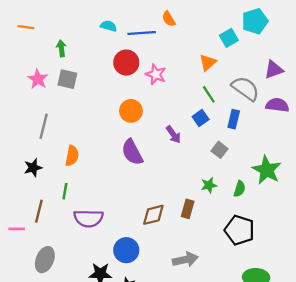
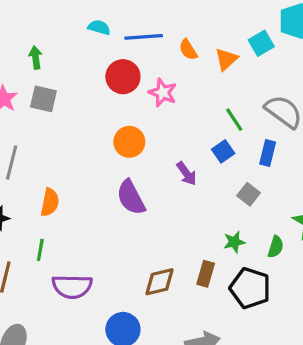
orange semicircle: (169, 19) -> (188, 50), moved
orange triangle: (208, 63) -> (226, 59), moved
black pentagon: (240, 230) -> (250, 288), moved

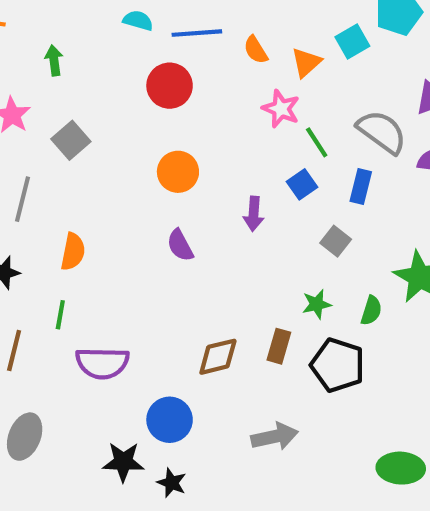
pink star: (163, 93) -> (281, 109), moved
gray square: (43, 99) -> (71, 140), moved, turned 36
purple arrow: (187, 174) -> (254, 214), turned 40
purple semicircle: (131, 197) -> (180, 245), size x0.7

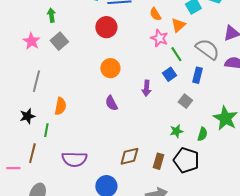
orange semicircle: (256, 50) -> (155, 14), moved
orange triangle: (306, 63) -> (178, 25), moved
gray square: (71, 140) -> (59, 41), moved
green line: (60, 315) -> (46, 130), moved
brown rectangle: (279, 346) -> (158, 161), moved

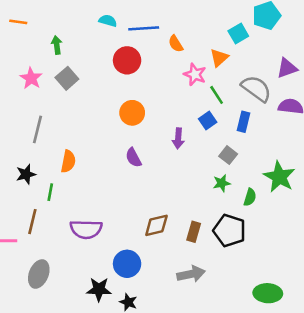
orange semicircle: (155, 14) -> (176, 44), moved
green star: (176, 131) -> (222, 183), moved

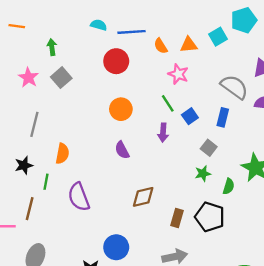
orange triangle: (219, 58) -> (189, 45), moved, turned 36
green line: (217, 95) -> (168, 103), moved
brown diamond: (156, 225) -> (143, 197), moved
purple semicircle: (86, 229) -> (79, 197), moved, turned 68

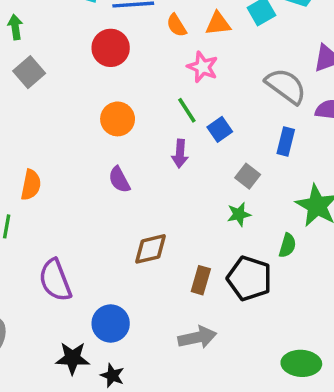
blue rectangle: (223, 117) -> (286, 141), moved
green semicircle: (229, 186) -> (287, 245), moved
purple semicircle: (79, 197) -> (55, 280), moved

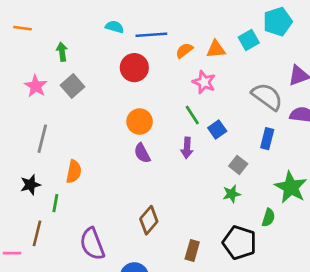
orange semicircle: (176, 25) -> (184, 51), turned 84
purple semicircle: (119, 180) -> (142, 153), moved
brown diamond: (150, 249) -> (149, 220), moved, turned -36
brown rectangle: (201, 280) -> (192, 250), moved

